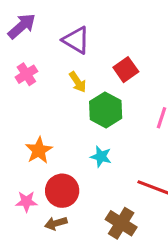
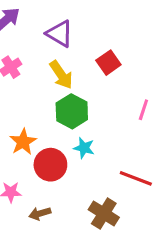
yellow arrow: (78, 82) -> (61, 75), size x1.4
green hexagon: (106, 110) -> (72, 111), moved
red circle: (62, 191) -> (50, 165), moved

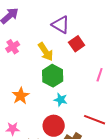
purple triangle: (60, 34) -> (61, 25), moved
red circle: (50, 165) -> (54, 126), moved

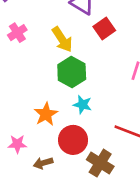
orange star: (21, 96) -> (46, 114), moved

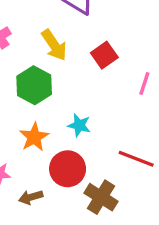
red square: (104, 29) -> (104, 55), moved
green hexagon: (72, 72) -> (34, 85), moved

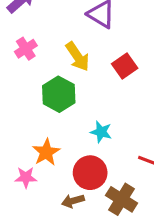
orange star: (34, 137) -> (46, 152), moved
brown arrow: (31, 197) -> (73, 201), moved

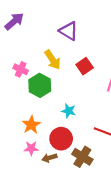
pink cross: (26, 49) -> (21, 69), moved, turned -32
pink star: (26, 177) -> (31, 148), moved

